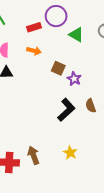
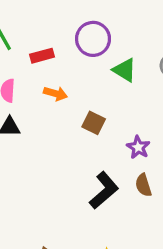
red rectangle: (34, 27) -> (42, 56), moved
purple star: (74, 79) -> (138, 147), moved

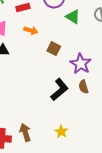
purple star: (138, 147) -> (81, 64), size x1.5

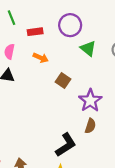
brown semicircle: (84, 87) -> (90, 126), turned -152
black L-shape: (59, 90) -> (66, 145), moved

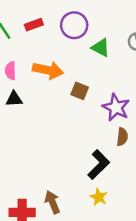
red rectangle: (35, 32) -> (34, 25), moved
orange arrow: (41, 58) -> (48, 70), size x1.6

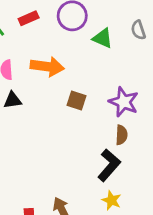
brown square: (80, 91) -> (76, 100), moved
brown semicircle: (122, 137) -> (121, 135), moved

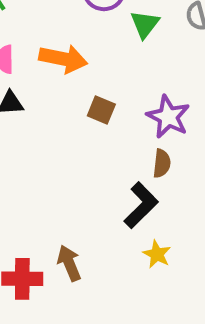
green triangle: (103, 38) -> (145, 24), turned 40
yellow star: (111, 200) -> (157, 254), moved

